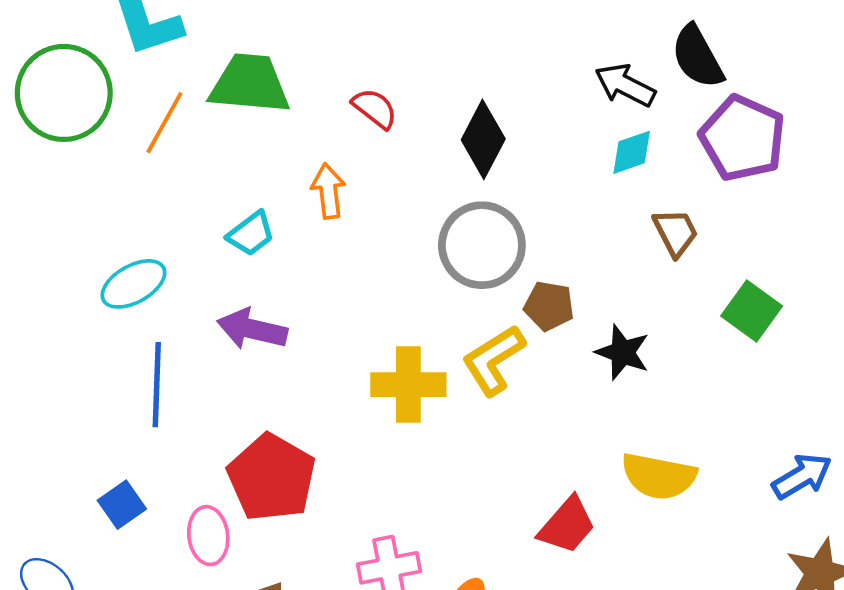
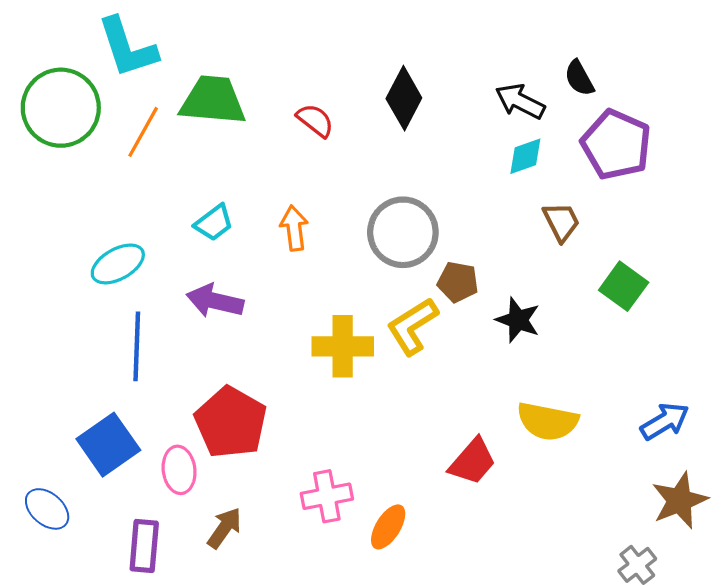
black semicircle: (697, 57) -> (579, 78), size x0.7
black diamond: (483, 139) -> (404, 98), moved
orange arrow: (328, 191) -> (294, 228), moved
blue square: (122, 505) -> (108, 445), size x1.6

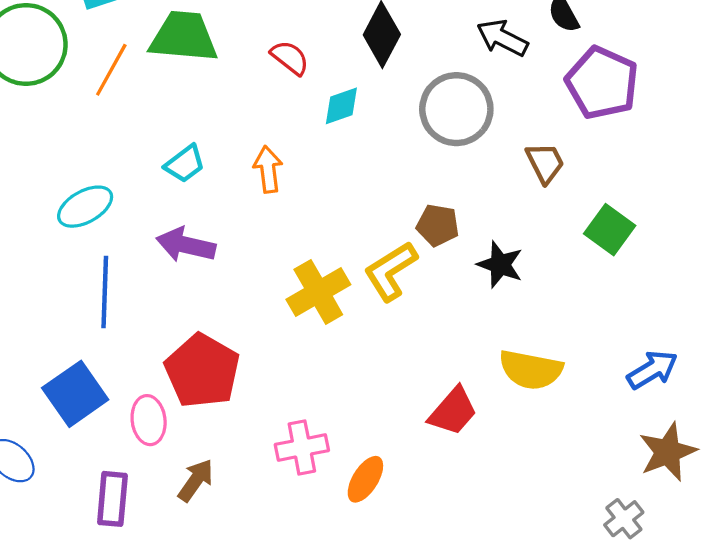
cyan diamond: (525, 156) -> (341, 106), moved
gray circle: (403, 232) -> (456, 109), moved
yellow cross: (343, 346) -> (318, 292), turned -30

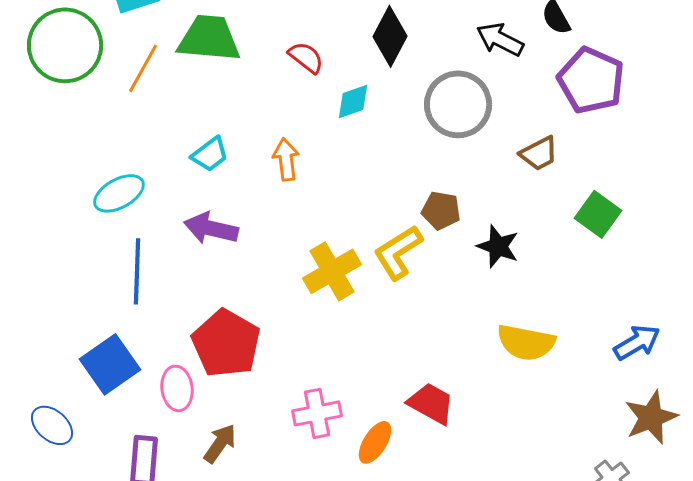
brown trapezoid: (545, 163) -> (539, 153), turned 90
red trapezoid: (453, 411) -> (431, 403), moved, turned -102

